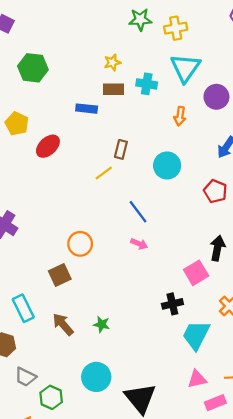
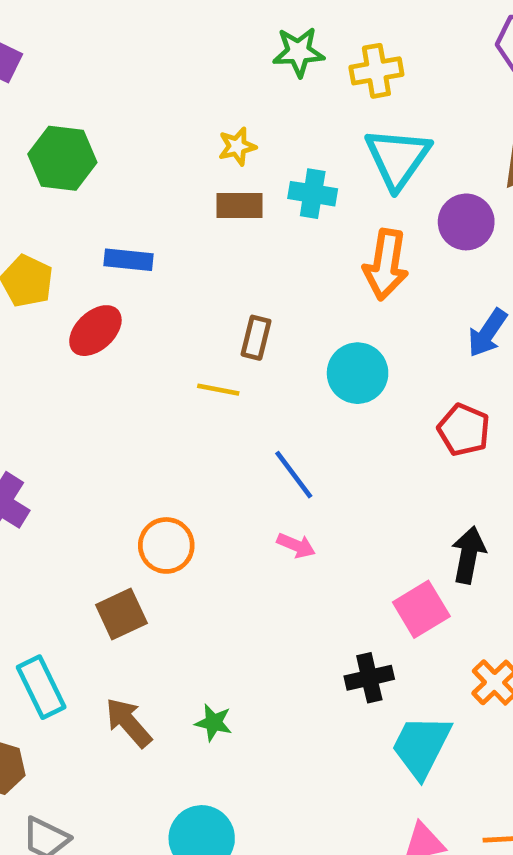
blue rectangle: (87, 109) -> (128, 260), moved
orange arrow: (180, 116) -> (386, 264), size x1.6
yellow line: (104, 173) -> (218, 390), turned 48

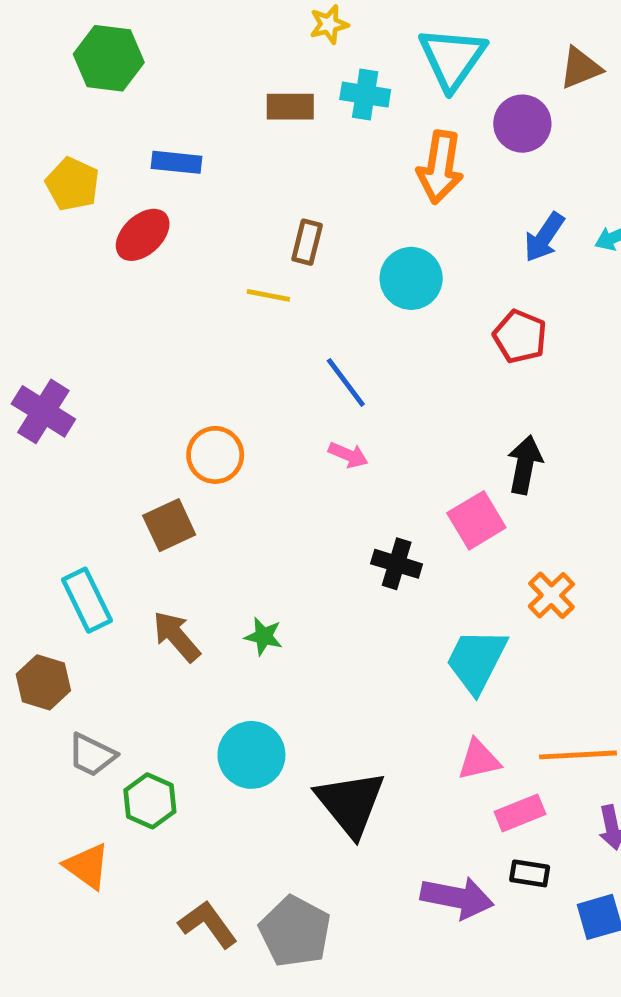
yellow star: (237, 146) -> (329, 24), moved
black cross: (369, 678) -> (397, 564), moved, turned 30

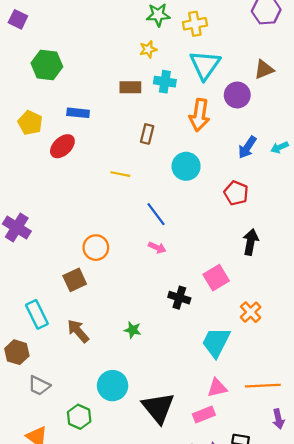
brown rectangle: (307, 242) -> (147, 134), moved
black arrow: (525, 465) -> (251, 242), moved
green star: (264, 636) -> (133, 330), moved
green hexagon: (150, 801) -> (79, 417), moved
pink rectangle: (520, 813) -> (204, 415), moved

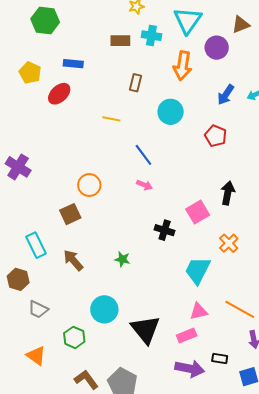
black arrow: (251, 242) -> (228, 193), moved
orange line: (263, 386) -> (240, 309), turned 32

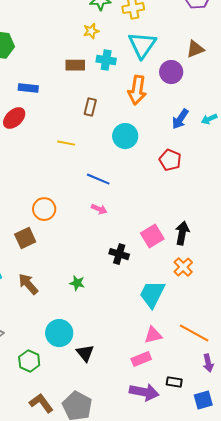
blue line: (143, 155) -> (98, 179), turned -30
black arrow: (228, 193) -> (182, 233), moved
black triangle: (145, 329) -> (85, 353), moved, size x0.6

